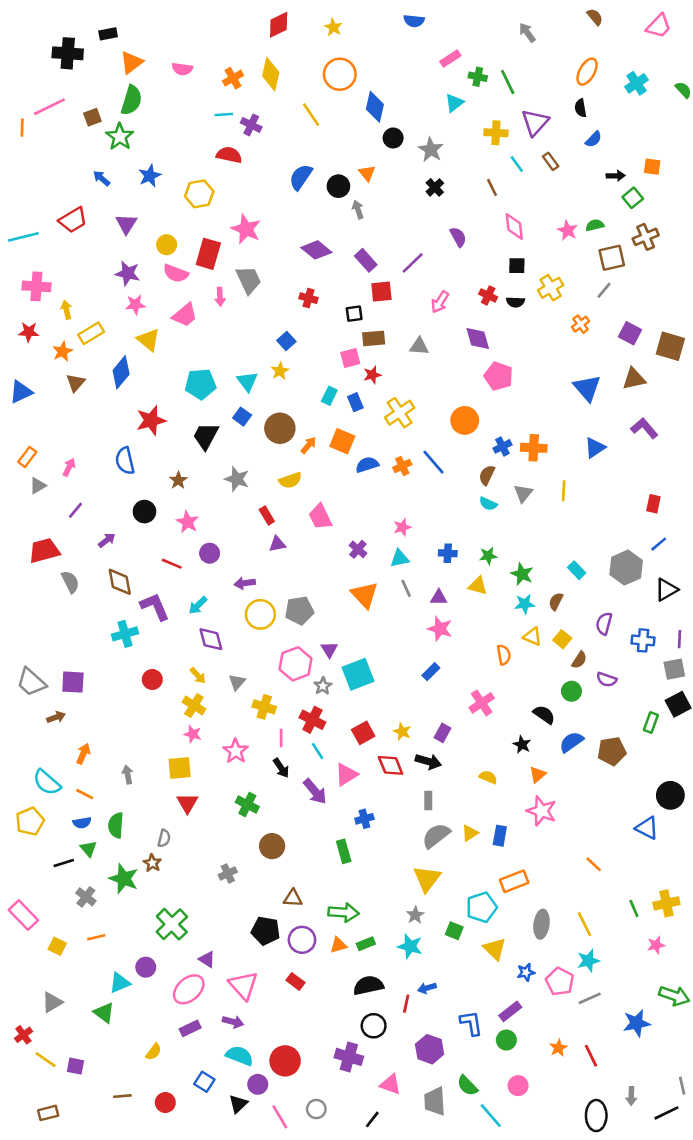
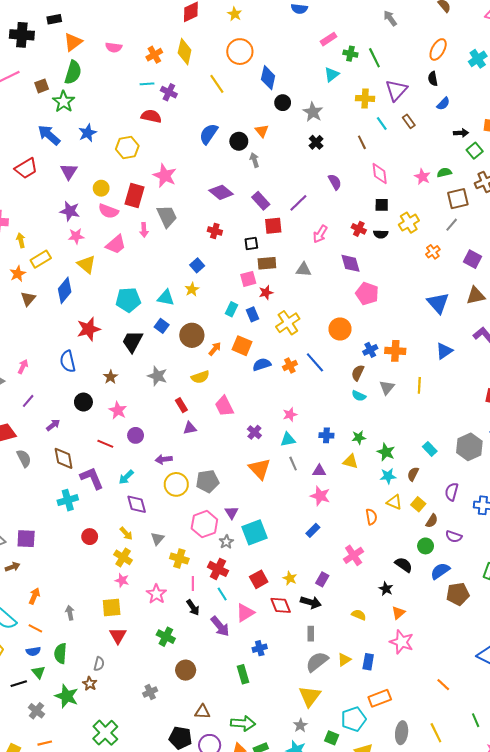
blue arrow: (102, 178) -> (49, 135), size x1.6
cyan triangle: (247, 381) -> (166, 298), turned -42
blue semicircle: (571, 742) -> (440, 571), moved

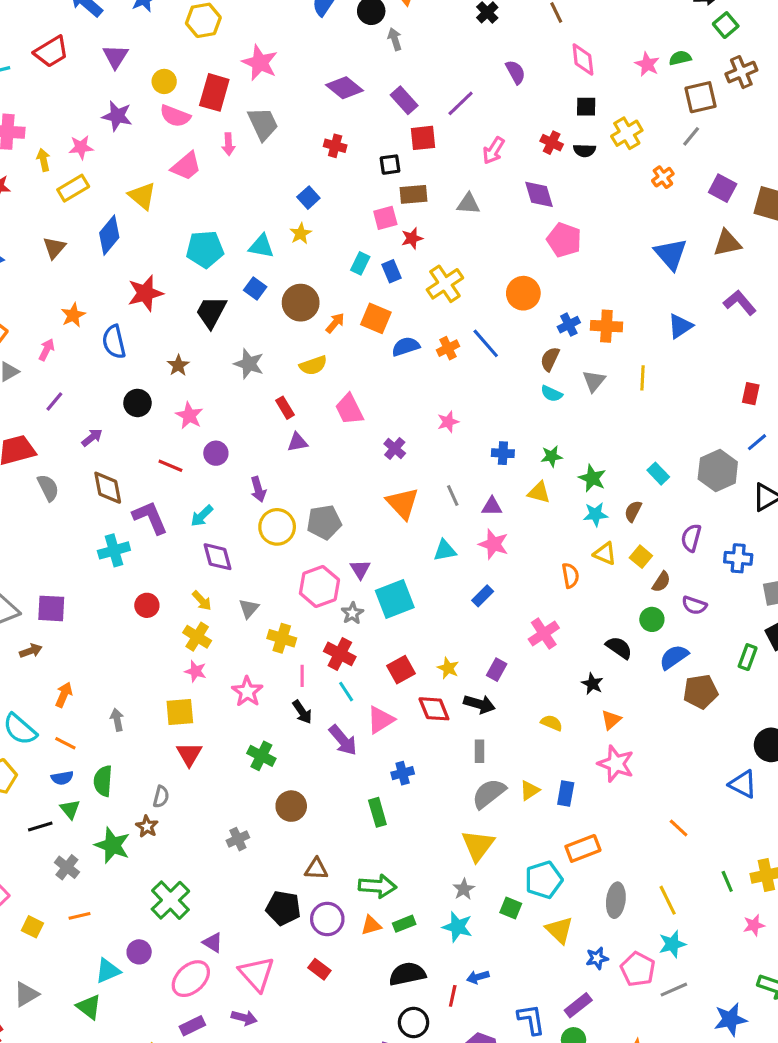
pink star: (76, 236) -> (81, 147), moved
orange star: (18, 274) -> (73, 315), moved
cyan triangle: (288, 440) -> (445, 550), moved
purple arrow: (164, 459) -> (258, 489), turned -98

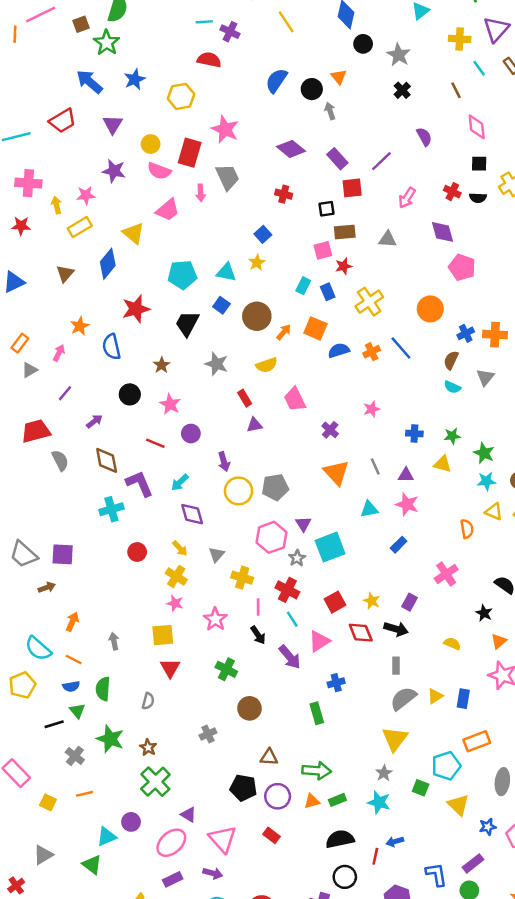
brown star: (147, 826) -> (148, 747), moved

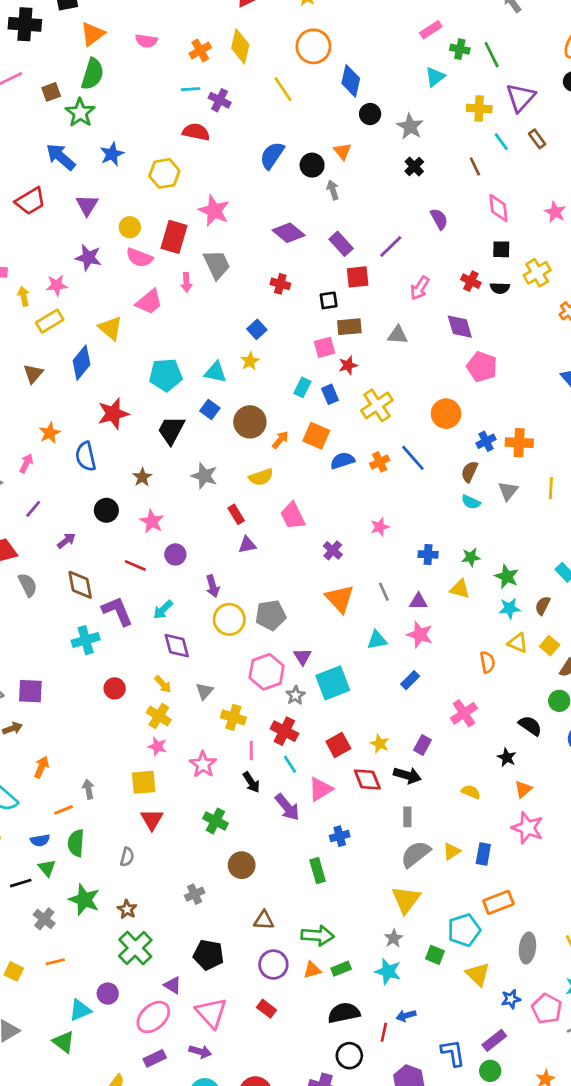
orange line: (74, 659) -> (64, 810), moved, turned -49
black pentagon: (243, 788) -> (209, 955), moved

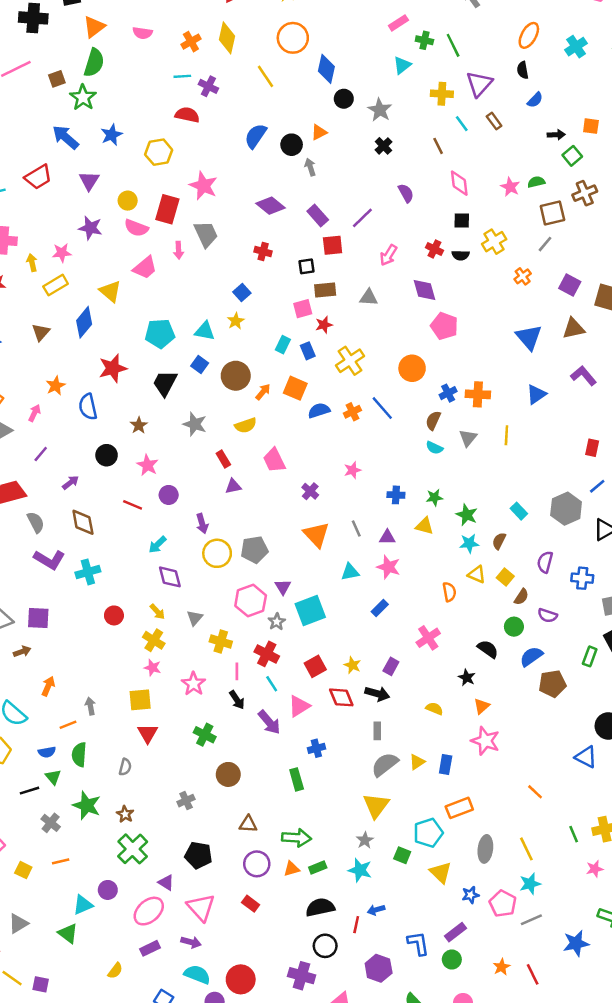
orange triangle: (342, 151) -> (319, 132), turned 42
purple L-shape: (117, 611) -> (49, 560), moved, turned 144

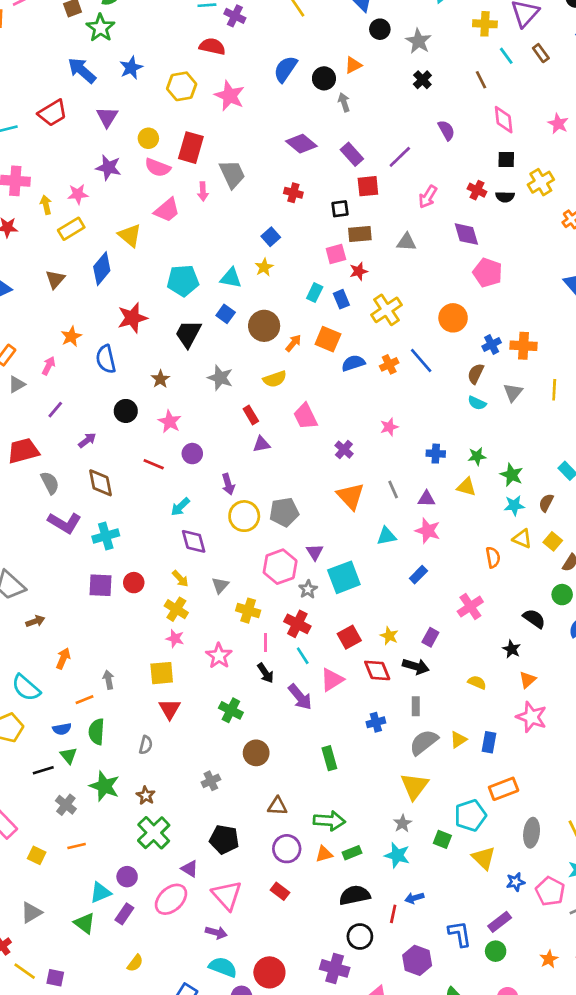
pink star: (203, 186) -> (230, 96), moved
purple square: (38, 618) -> (100, 585), moved
blue cross: (316, 748) -> (376, 722), moved
purple rectangle: (150, 948) -> (124, 914), moved, turned -30

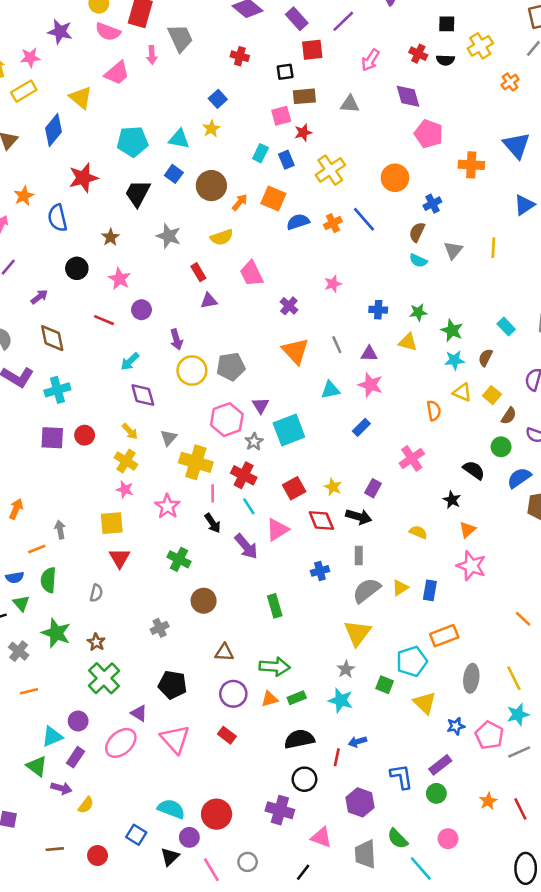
orange cross: (524, 346) -> (471, 165), moved
yellow cross: (248, 611) -> (196, 462), size x1.4
purple arrow: (216, 933) -> (61, 788), moved

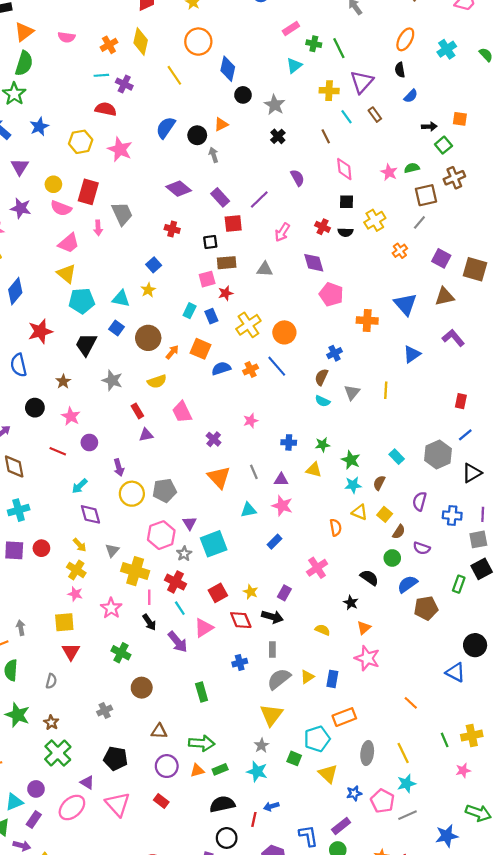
yellow triangle: (81, 98) -> (66, 274), moved
orange circle: (395, 178) -> (284, 332), moved

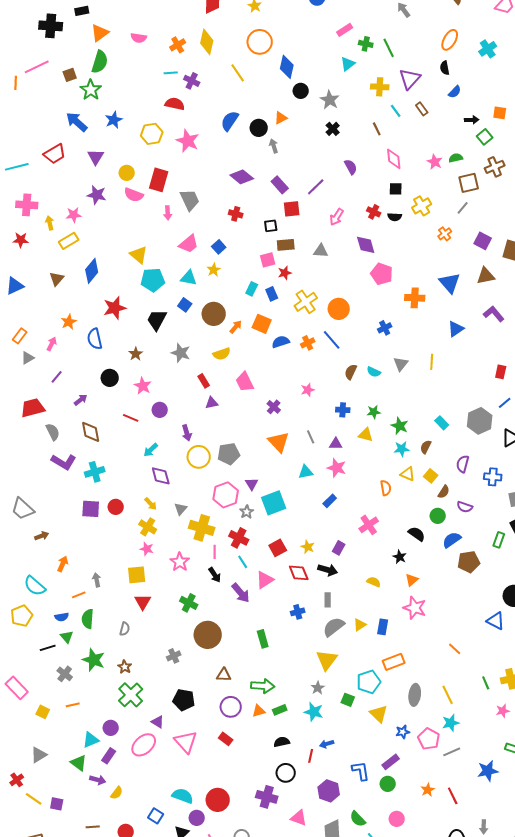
pink trapezoid: (69, 243) -> (189, 244), moved
brown semicircle: (321, 377) -> (351, 372), moved
brown circle: (142, 688) -> (208, 635), size x1.4
black semicircle: (222, 804) -> (282, 742), size x0.7

